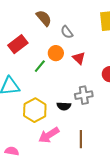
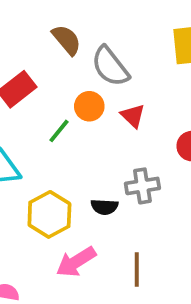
gray semicircle: (67, 32) -> (110, 66), size x1.6

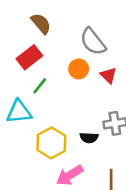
brown semicircle: (67, 40) -> (41, 24), moved
green line: (59, 131) -> (40, 86), moved

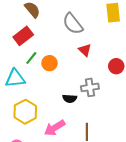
orange circle: (79, 69) -> (50, 63), moved
yellow hexagon: (51, 143) -> (25, 112), moved

